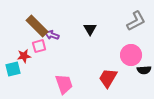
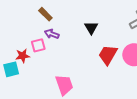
brown rectangle: (37, 26) -> (45, 14), moved, size x0.6
red trapezoid: (108, 78) -> (108, 55), moved

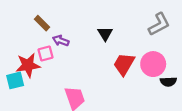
brown rectangle: (45, 14) -> (42, 23), moved
red star: (23, 56) -> (28, 65), size x1.5

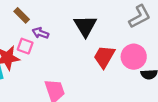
black triangle: (105, 34) -> (85, 26), size x1.5
pink square: (46, 54) -> (25, 46), turned 35

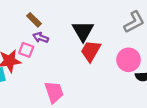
brown rectangle: (22, 15) -> (34, 20), moved
red trapezoid: (104, 57) -> (91, 51), moved

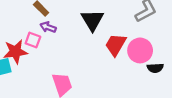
red trapezoid: (91, 51) -> (116, 45), moved

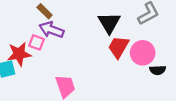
black triangle: (92, 20) -> (109, 23), moved
purple arrow: (48, 27) -> (51, 30), size x1.5

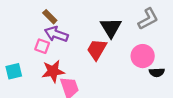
red trapezoid: (118, 47) -> (97, 49), moved
red star: (19, 54) -> (53, 71), moved

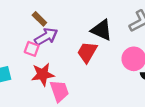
black triangle: (111, 28) -> (102, 30), turned -35
purple arrow: (56, 34) -> (46, 37), turned 130

